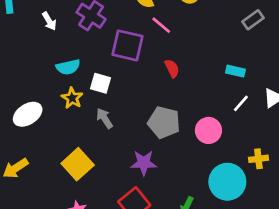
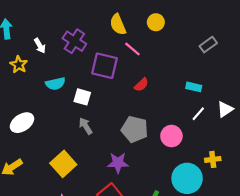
red semicircle: (172, 68) -> (141, 85), turned 72
yellow star: (72, 98) -> (19, 65), moved

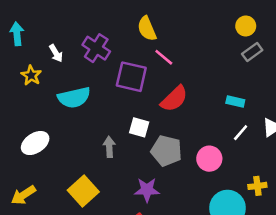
yellow circle: (156, 22) -> (246, 26), moved
cyan semicircle: (55, 84) -> (74, 98), size x1.4
red semicircle: (141, 85) -> (174, 99), size x1.6
white square: (82, 97) -> (139, 127), moved
gray arrow: (86, 126) -> (109, 147), turned 30

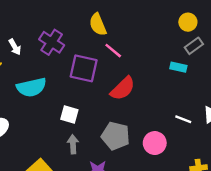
cyan rectangle: (235, 101) -> (178, 67), moved
white square: (139, 127) -> (69, 115), moved
white line: (241, 133) -> (183, 119), turned 70
gray arrow: (109, 147) -> (73, 144), moved

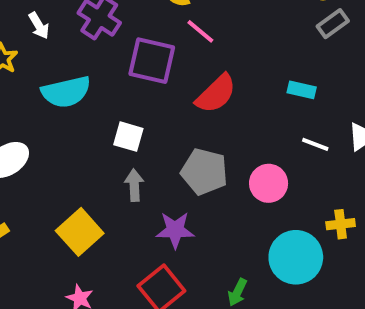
cyan rectangle: (178, 67) -> (302, 90), moved

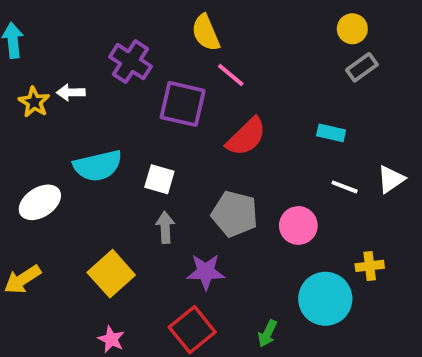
white arrow: (39, 26) -> (71, 92), moved, turned 120
cyan semicircle: (66, 92) -> (98, 166), moved

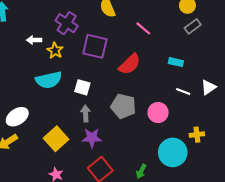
pink line: (231, 75) -> (143, 28), moved
yellow star: (34, 102) -> (55, 51), moved
white ellipse: (40, 202) -> (17, 117), moved
purple star: (206, 272) -> (92, 138), moved

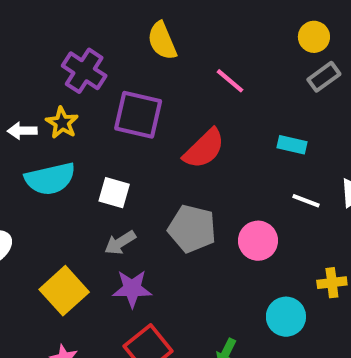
white arrow: (34, 40) -> (22, 131), moved
gray arrow: (86, 114) -> (120, 243), turned -119
cyan circle: (173, 152) -> (286, 317), size x0.7

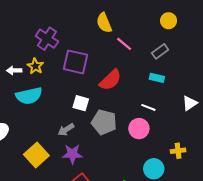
yellow semicircle: (162, 41) -> (104, 23), moved
gray rectangle: (324, 77) -> (160, 51), moved
white square: (114, 193) -> (81, 103), moved
white line: (306, 201) -> (148, 107), moved

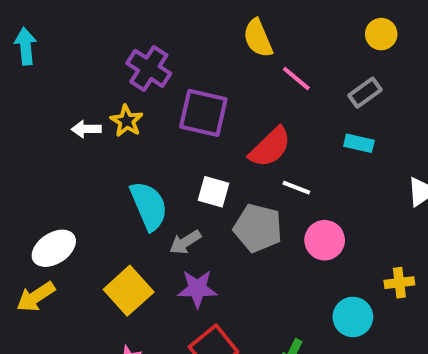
cyan semicircle: (29, 96) -> (149, 206), moved, turned -100
white line: (148, 107) -> (296, 188), moved

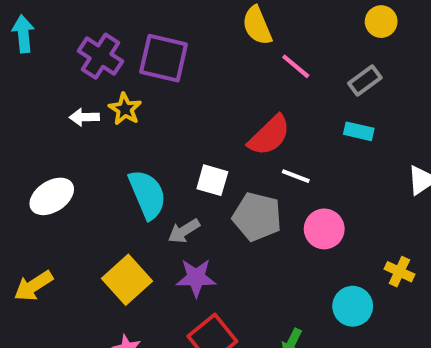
purple cross: (149, 68) -> (101, 56), moved
purple square: (203, 113) -> (164, 58), moved
white ellipse: (54, 248) -> (52, 196), moved
yellow cross: (399, 283) -> (399, 272), turned 32

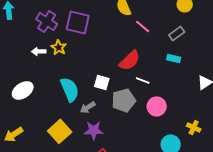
gray pentagon: (257, 217) -> (124, 100), turned -30

